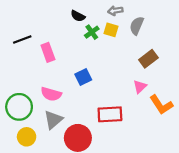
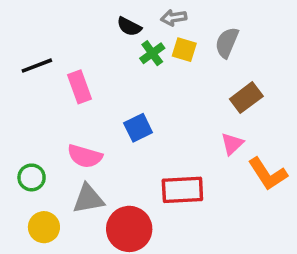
gray arrow: (115, 11) -> (174, 18), moved
green circle: (19, 107) -> (32, 177), size x0.6
gray triangle: (53, 120) -> (88, 199), turned 30

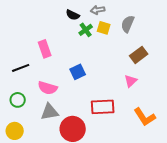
black line: (37, 66) -> (21, 68), moved
orange L-shape: (268, 174) -> (145, 117), moved
yellow circle: (44, 227) -> (15, 131), moved

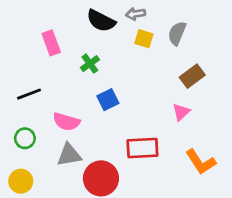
black semicircle: (73, 15) -> (101, 21), size x1.5
green cross: (86, 30) -> (90, 64), moved
pink rectangle: (45, 49) -> (51, 43), moved

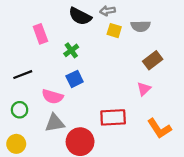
gray semicircle: (177, 33) -> (141, 26), turned -114
blue square: (108, 100) -> (75, 79), moved

